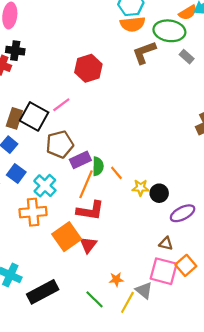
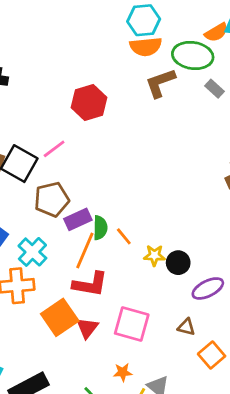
pink square: (164, 271) -> (132, 324), moved

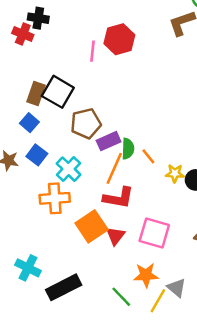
pink line: (54, 149) -> (92, 51), moved, turned -48
orange star: (123, 372) -> (146, 275), size x1.5

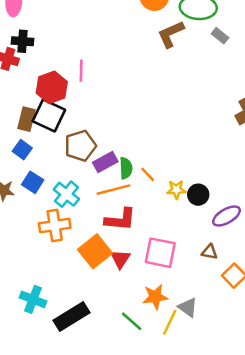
red hexagon: (119, 39) -> (52, 87), moved
orange line: (114, 168) -> (113, 190), turned 56

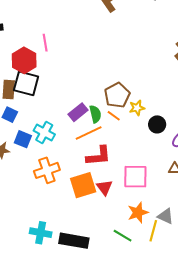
brown pentagon: (80, 146) -> (117, 95), moved
yellow star: (176, 190) -> (137, 108), moved
cyan cross: (66, 194) -> (44, 132), moved
orange square: (95, 251) -> (83, 185), turned 32
black rectangle: (71, 316) -> (74, 241), turned 52

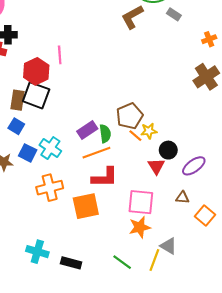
orange line: (114, 116) -> (135, 136), moved
red triangle: (104, 187) -> (156, 166), moved
orange star: (138, 213) -> (140, 227), moved
black rectangle: (74, 241) -> (71, 263), size x0.7

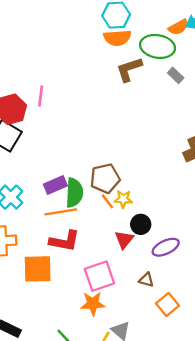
green semicircle: (105, 134) -> (74, 193), size x1.4
pink square: (141, 202) -> (99, 276), turned -36

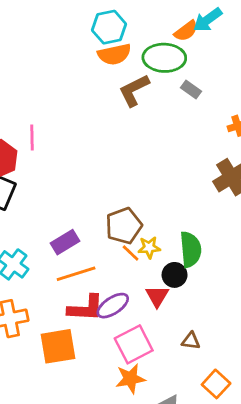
green semicircle: (74, 193) -> (191, 249), moved
purple ellipse: (166, 247) -> (113, 306), moved
orange square: (167, 304) -> (216, 384), moved

